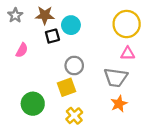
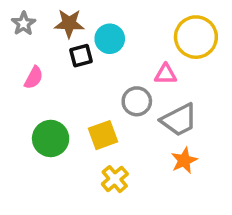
pink triangle: (128, 53) -> (166, 74), moved
gray circle: (74, 65) -> (137, 101), moved
gray trapezoid: (116, 78) -> (179, 120), turned -35
green circle: (33, 104) -> (51, 138), moved

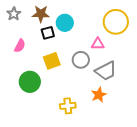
yellow square: (103, 135) -> (52, 61), moved
orange star: (184, 160) -> (99, 95), moved
yellow cross: (115, 179) -> (68, 106), turned 35

